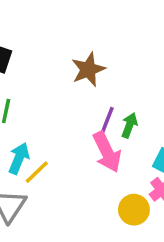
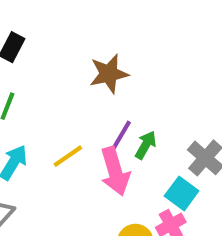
yellow line: (37, 172) -> (68, 156), moved

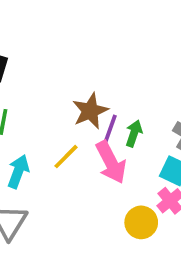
brown star: (109, 74) -> (90, 111), moved

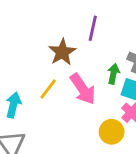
purple line: (110, 131) -> (93, 28), moved
green arrow: (134, 133) -> (113, 74), moved

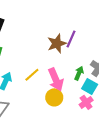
brown star: (62, 52) -> (57, 43), moved
yellow circle: (112, 132) -> (54, 97), moved

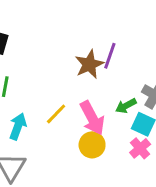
green arrow: (79, 73) -> (126, 106), turned -136

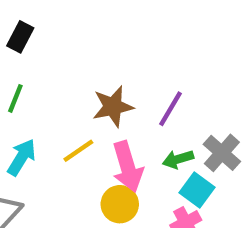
purple line: (110, 56) -> (171, 109), moved
brown star: (89, 64) -> (113, 107), moved

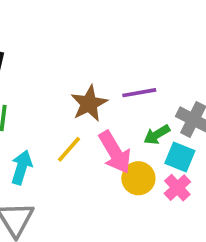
purple line: (171, 109) -> (139, 93), turned 64
yellow circle: (120, 204) -> (138, 178), moved

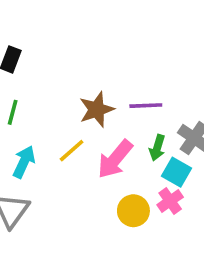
green arrow: (157, 135) -> (157, 148), turned -50
pink arrow: (115, 152) -> (115, 159), turned 63
yellow circle: (138, 178) -> (133, 211), moved

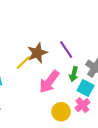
purple line: (146, 106) -> (66, 50), turned 60
yellow line: (72, 151) -> (23, 63), moved

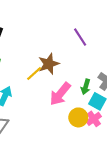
purple line: (66, 50) -> (80, 37), moved
yellow circle: (61, 112) -> (78, 117), moved

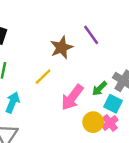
brown star: (49, 64) -> (62, 48), moved
green arrow: (86, 87) -> (100, 88), turned 32

